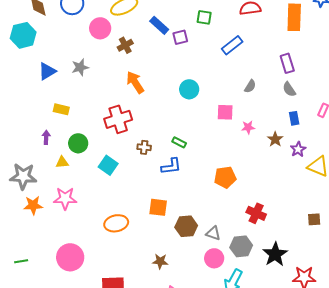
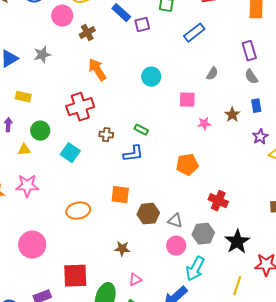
pink star: (248, 127) -> (204, 124), moved
brown star: (275, 139) -> (232, 115), moved

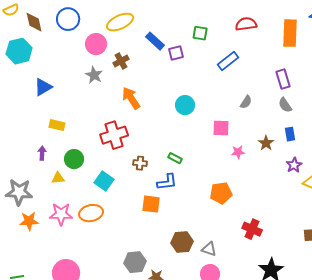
gray star: (42, 55) -> (94, 75), moved, turned -30
orange square: (120, 195) -> (151, 204), moved
orange ellipse: (78, 211) -> (91, 213), moved
gray hexagon: (203, 234) -> (135, 262), moved

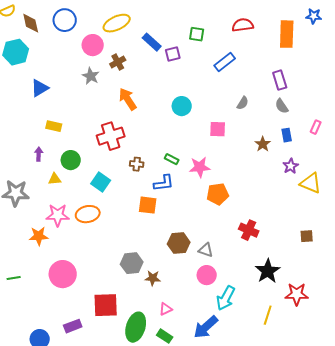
pink star: (238, 152) -> (200, 167), moved, size x1.5
orange star: (29, 221) -> (39, 236), moved

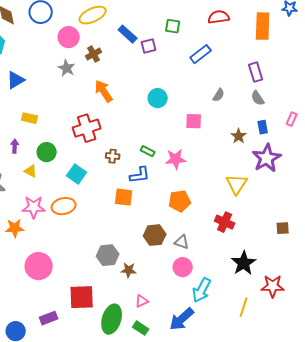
purple star: (291, 166) -> (267, 158), size x1.8
yellow triangle: (55, 179) -> (31, 171), turned 32
yellow triangle: (311, 183) -> (237, 184), moved, turned 40
orange pentagon: (218, 194) -> (180, 201), moved

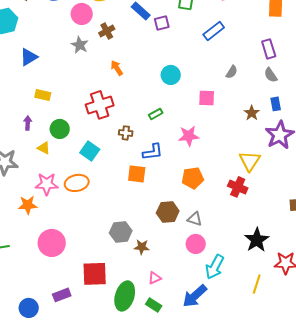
orange arrow: (104, 91) -> (117, 68), size x0.7
green rectangle: (148, 151) -> (156, 114), moved, turned -56
red cross: (225, 222) -> (238, 187), moved

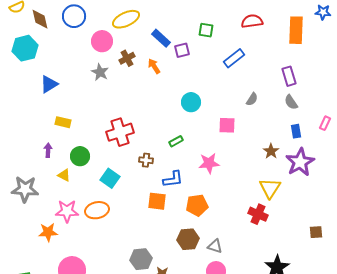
orange arrow: (117, 68) -> (154, 66), moved
brown star: (252, 113) -> (271, 151), moved
orange pentagon: (193, 178) -> (197, 205), moved

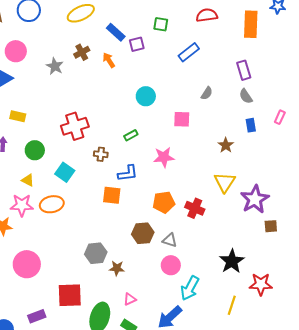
pink circle: (102, 41) -> (16, 51), moved
purple star: (300, 162) -> (255, 199), moved
yellow triangle: (64, 175) -> (28, 180), moved
orange pentagon: (197, 205) -> (164, 202), moved
red cross: (258, 214) -> (195, 208), moved

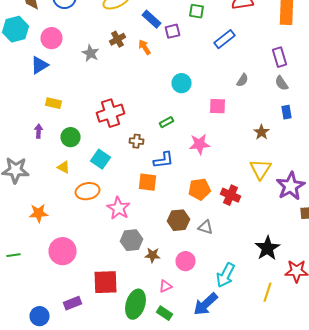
pink star: (22, 205) -> (118, 208), moved, turned 30
pink circle: (171, 265) -> (186, 261), moved

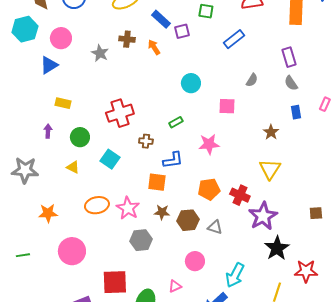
brown cross: (118, 39) -> (127, 39), turned 35
purple star: (290, 186) -> (263, 216), moved
orange ellipse: (88, 191) -> (97, 205), moved
brown star: (152, 255) -> (162, 212), moved

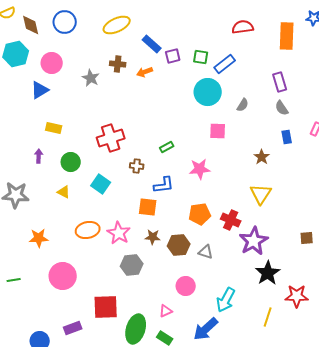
green square: (206, 11) -> (201, 57), moved
orange arrow: (154, 47) -> (145, 72), turned -77
cyan circle: (191, 83) -> (208, 92), moved, size x1.4

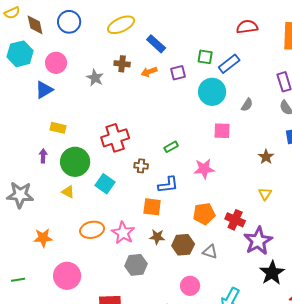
purple square: (173, 56) -> (178, 73), moved
green circle: (71, 162) -> (75, 162), size x1.5
yellow triangle: (261, 194) -> (265, 194), size x0.6

